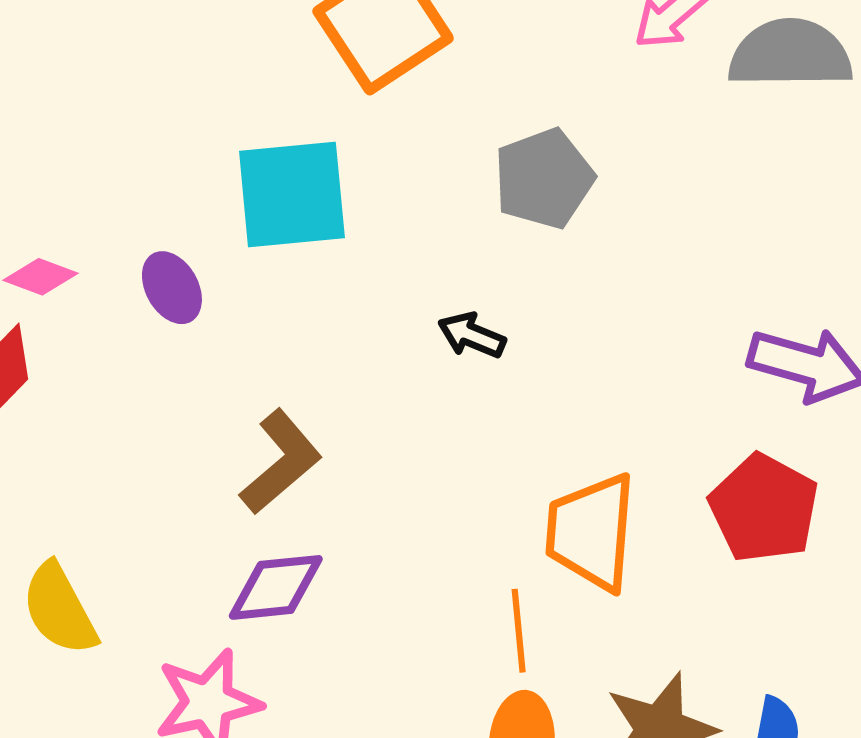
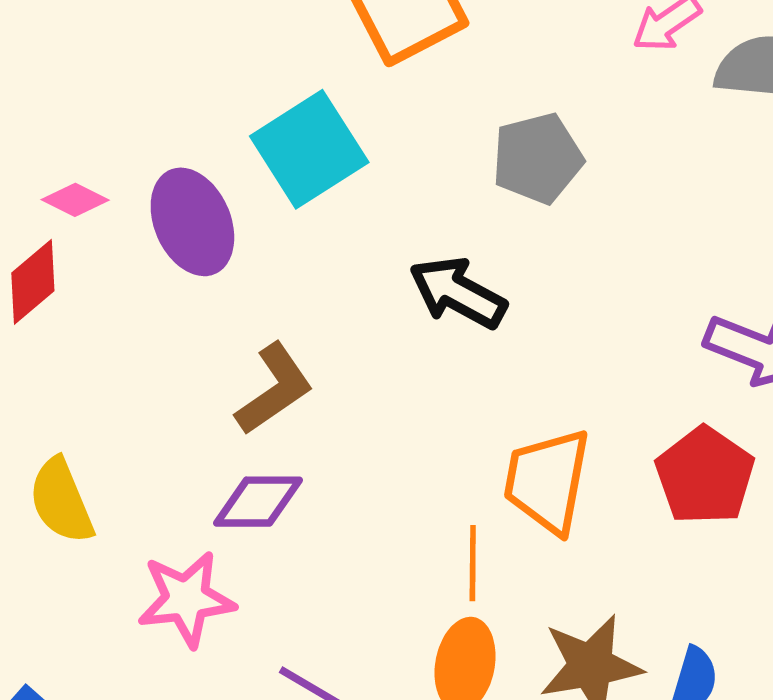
cyan square: (292, 195) -> (309, 149), turned -33
purple ellipse: (172, 288) -> (192, 222), size x1.6
black arrow: (472, 335) -> (458, 293), size x1.6

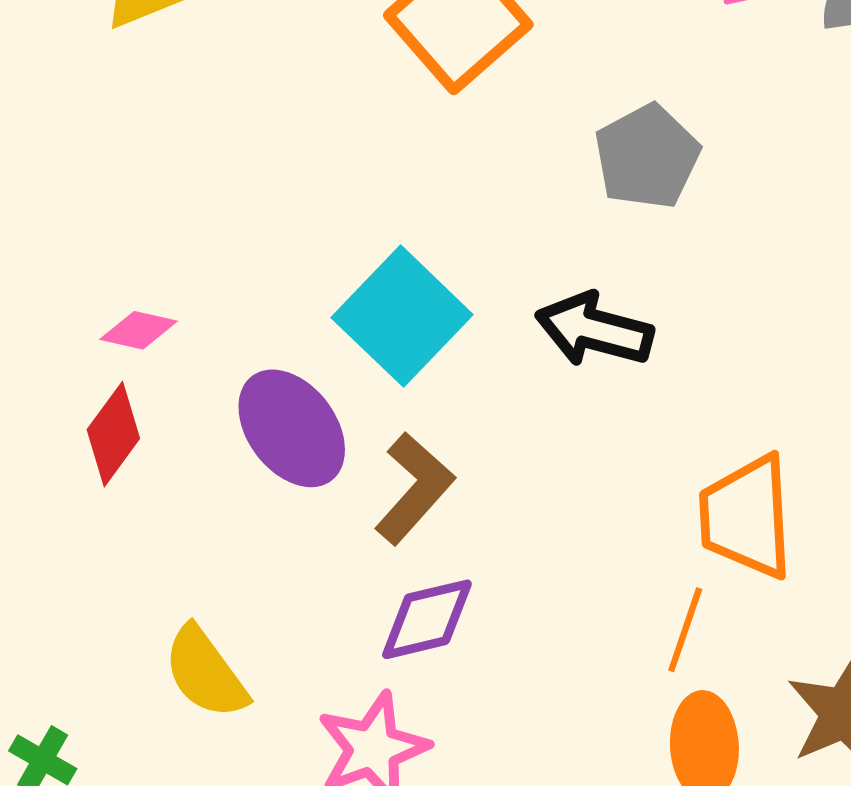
cyan square: (309, 149) -> (402, 316), moved
purple ellipse: (192, 222) -> (292, 428), moved
orange line: (473, 563) -> (685, 630), turned 32

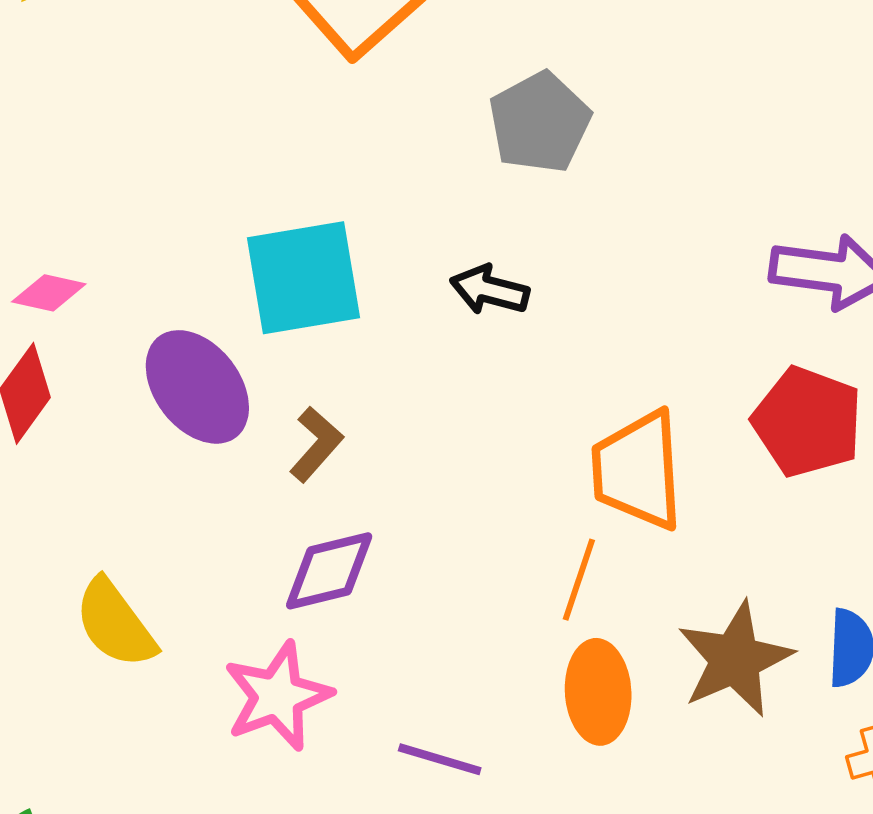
cyan square: (402, 316) -> (303, 278), turned 37
black arrow: (594, 330) -> (490, 290), size x0.7
brown L-shape: (414, 488) -> (316, 444), size x0.7

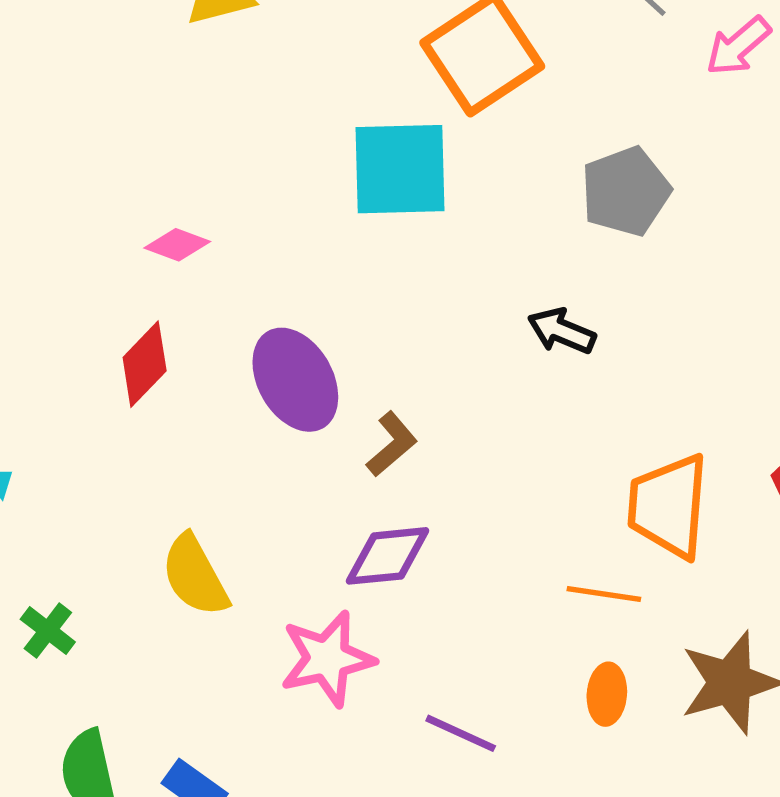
cyan square: (303, 278) -> (400, 169), moved
pink diamond: (49, 293) -> (177, 245), moved
orange line: (579, 580) -> (604, 594), turned 72
orange ellipse: (598, 692) -> (607, 694), size x0.7

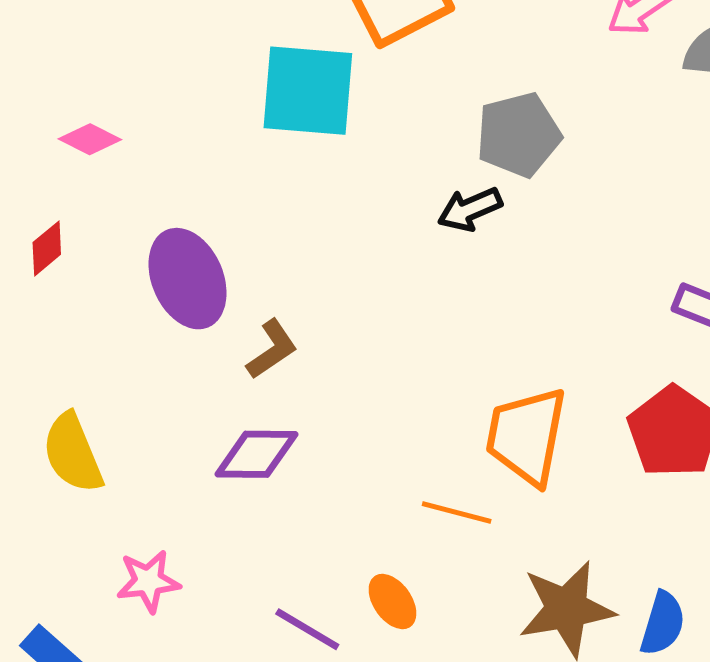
black arrow: (562, 331) -> (470, 209), moved, turned -52
red diamond: (145, 364) -> (47, 248), size x0.7
pink star: (327, 659) -> (148, 581), moved, size x0.7
orange ellipse: (607, 694) -> (392, 602), moved, turned -46

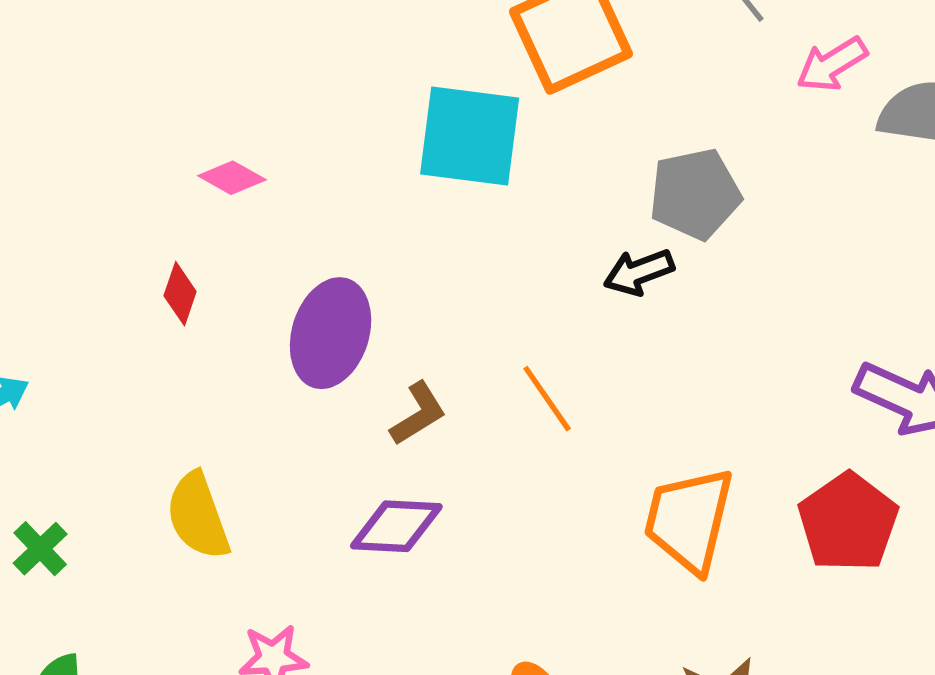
red diamond: (47, 248) -> (180, 294), turned -34
purple ellipse: (188, 279) -> (331, 333), turned 38
orange line: (457, 512) -> (547, 399), moved, turned 38

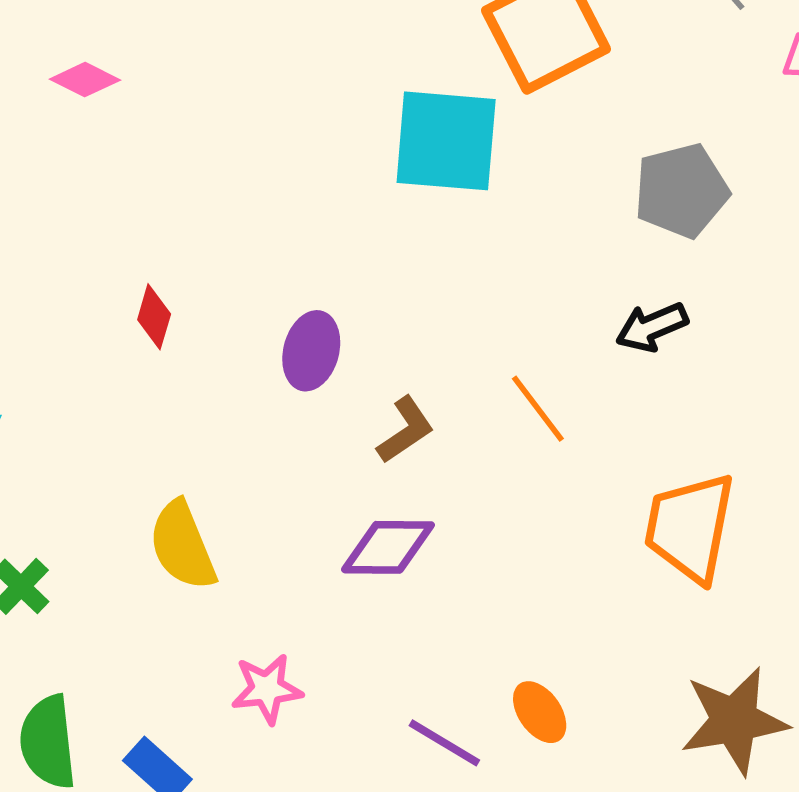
pink diamond: (232, 178) -> (85, 80), moved
black arrow: (639, 272) -> (652, 327), moved
purple ellipse: (331, 333) -> (311, 351), size x0.7

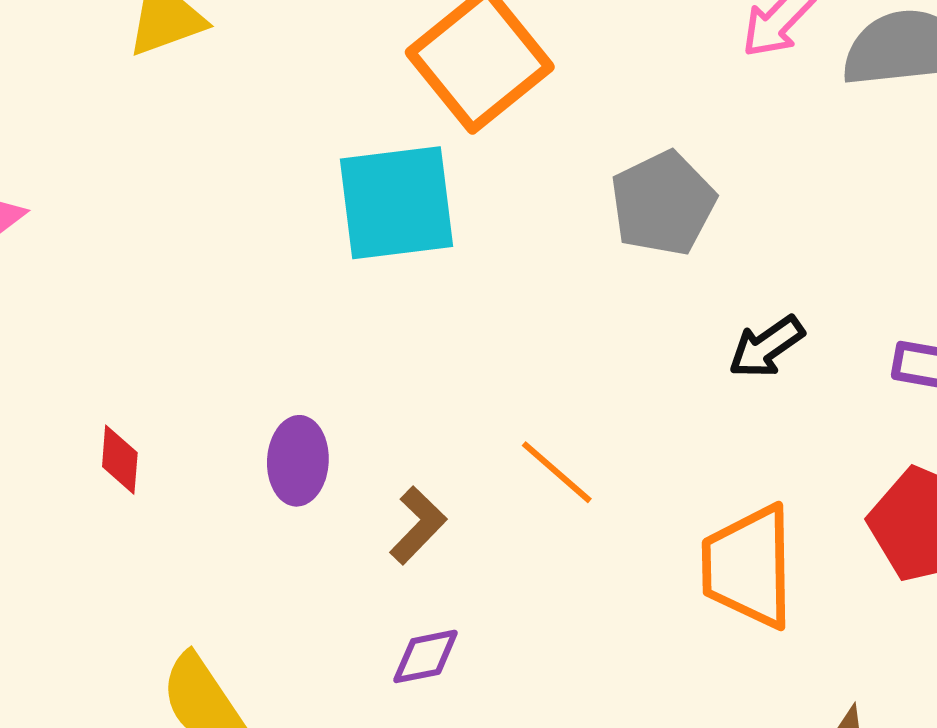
black arrow: (652, 327) -> (766, 347), moved
purple diamond: (388, 547) -> (426, 656), size x0.7

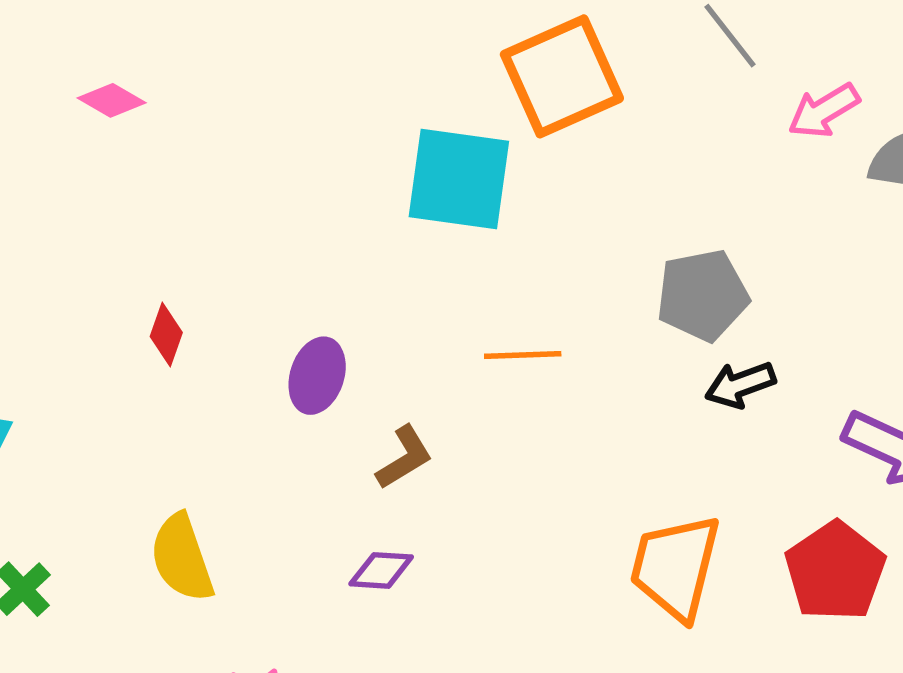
gray pentagon: (663, 203) -> (702, 295), moved
orange line: (557, 472) -> (523, 355), moved, turned -58

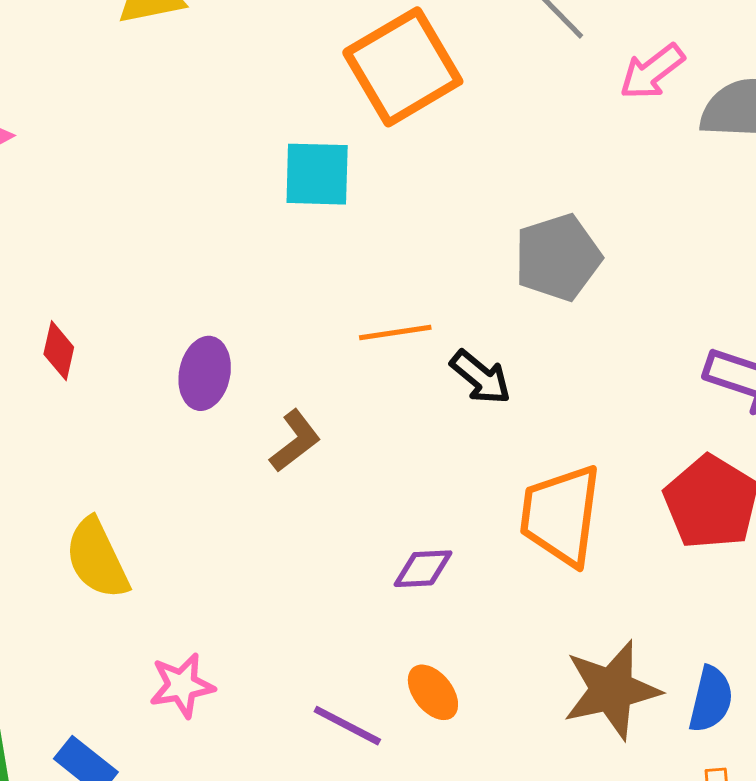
cyan square: (459, 179) -> (317, 174), size x0.7
black arrow: (740, 385) -> (481, 377), moved, turned -114
purple diamond: (381, 570) -> (423, 569), moved

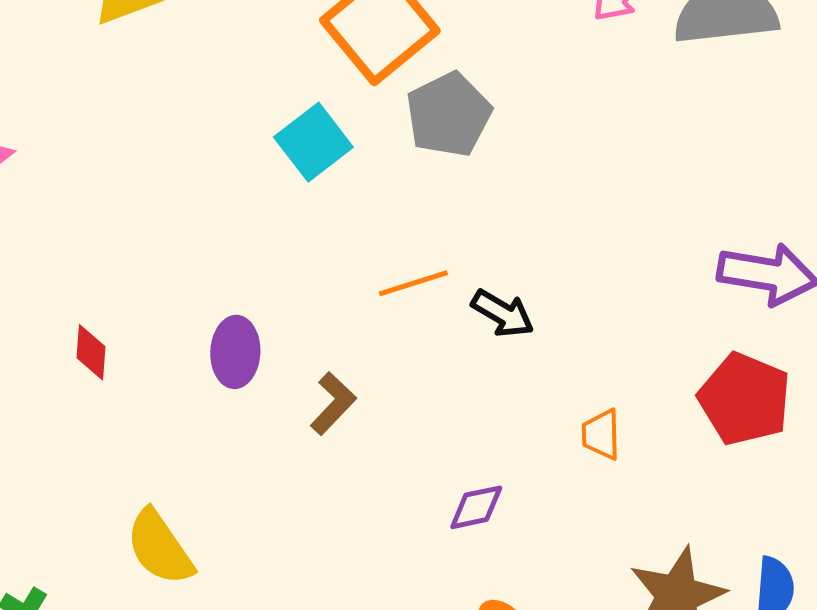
cyan square: (317, 174) -> (313, 142), turned -30
gray pentagon: (558, 257) -> (449, 115), moved
orange trapezoid: (561, 515) -> (601, 434), size x0.5

